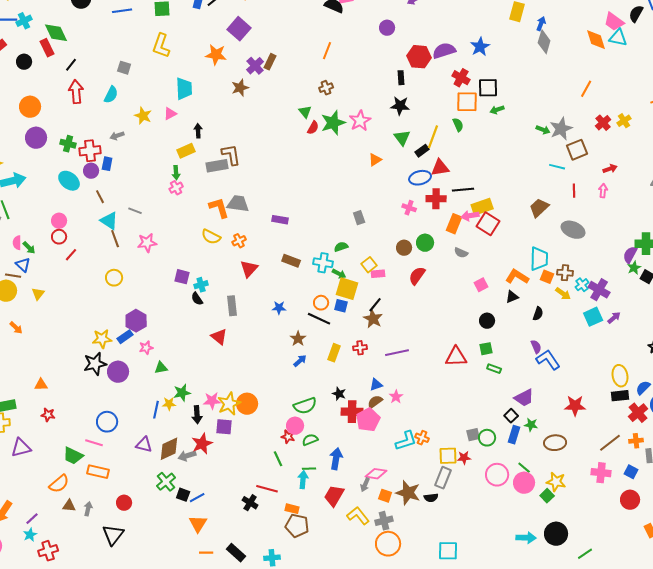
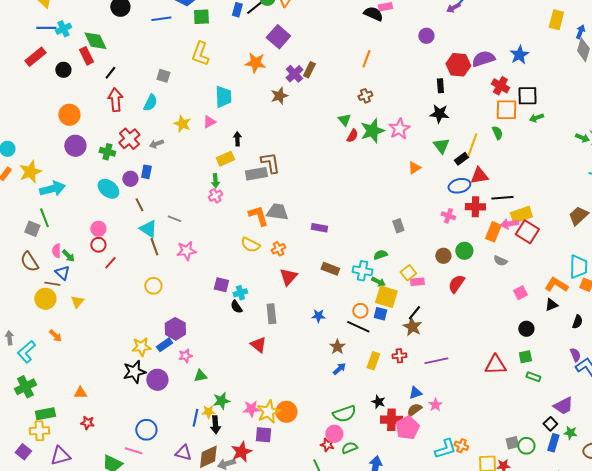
red cross: (90, 151) -> (129, 139), moved, turned -35
black arrow: (197, 415) -> (215, 425), moved

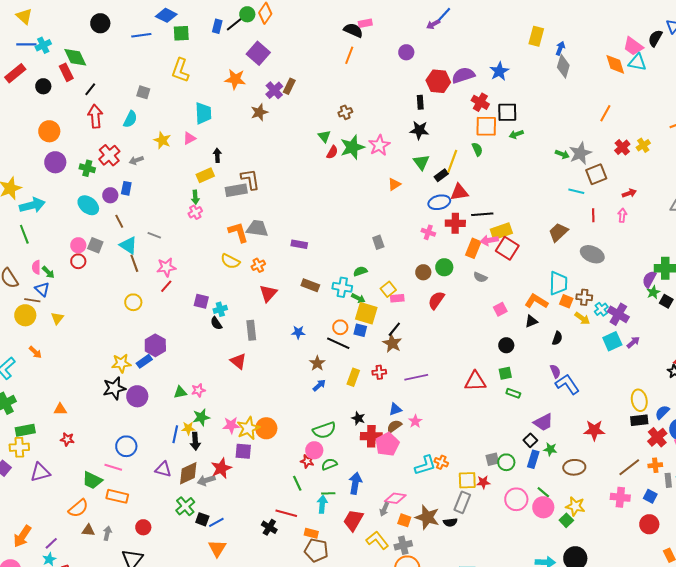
orange line: (366, 59) -> (349, 55), moved
gray square: (32, 229) -> (95, 245), moved
red line: (110, 263) -> (166, 286), moved
pink star: (185, 356) -> (198, 390), moved

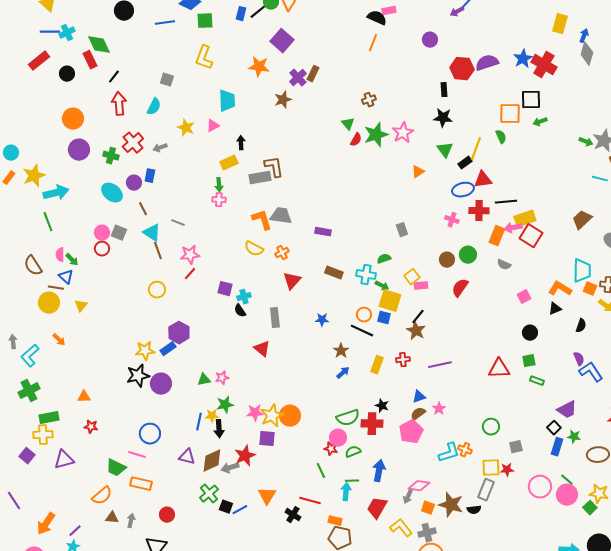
red cross: (480, 102) -> (544, 65), moved, size x1.4
pink cross: (195, 212) -> (219, 200), turned 32
red cross: (371, 436) -> (372, 424), moved
green circle: (506, 462) -> (491, 427), moved
orange triangle: (217, 548) -> (267, 496), moved

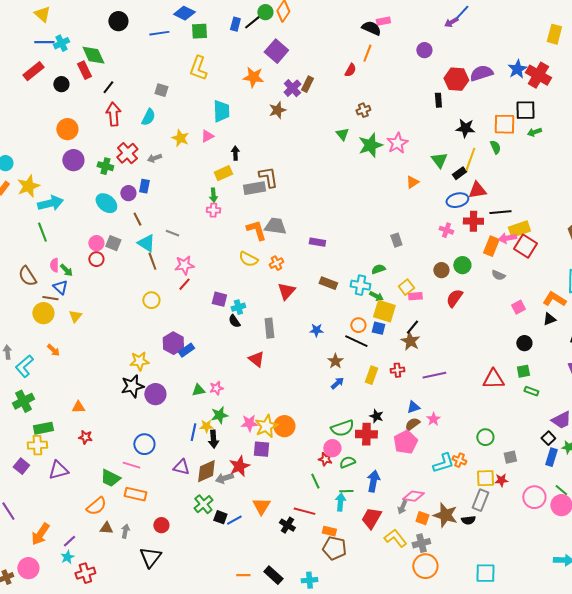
black star: (443, 118) -> (465, 128), moved
red semicircle: (356, 140) -> (350, 70), moved
blue rectangle: (168, 349) -> (186, 350), moved

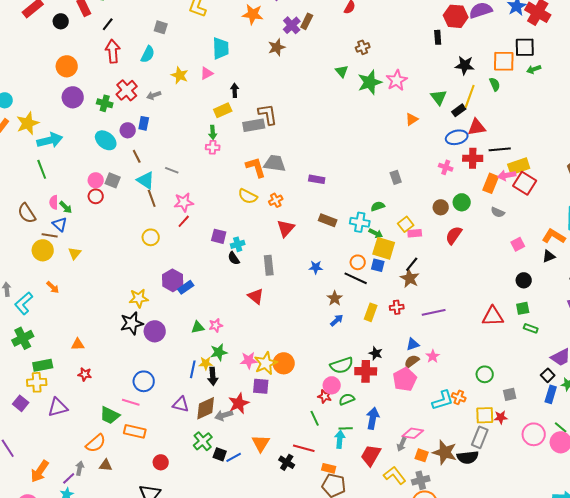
black semicircle: (468, 520) -> (468, 457), size x1.5
gray arrow: (125, 531) -> (80, 468), moved

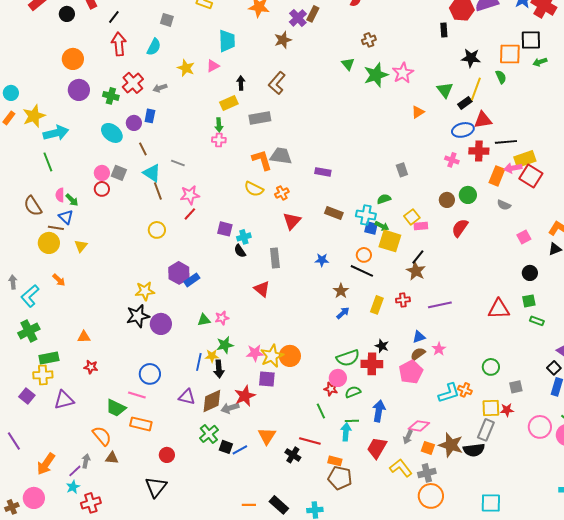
brown L-shape: (268, 114) -> (277, 83), moved, turned -130
blue square: (378, 265) -> (371, 228), moved
orange semicircle: (96, 443) -> (102, 436), turned -90

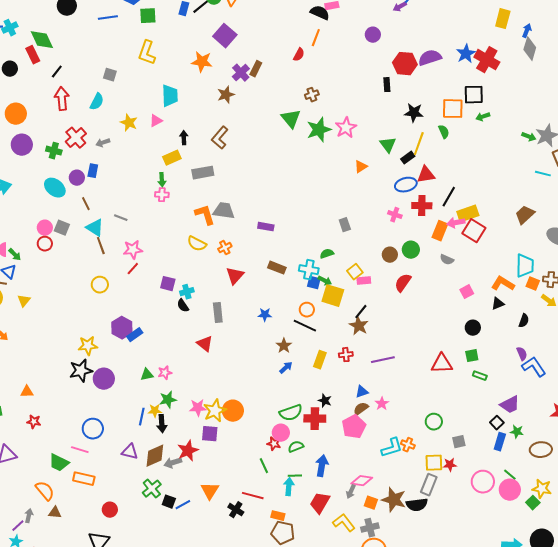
green triangle: (348, 64) -> (291, 119), size x1.5
black line: (506, 142) -> (449, 197), turned -55

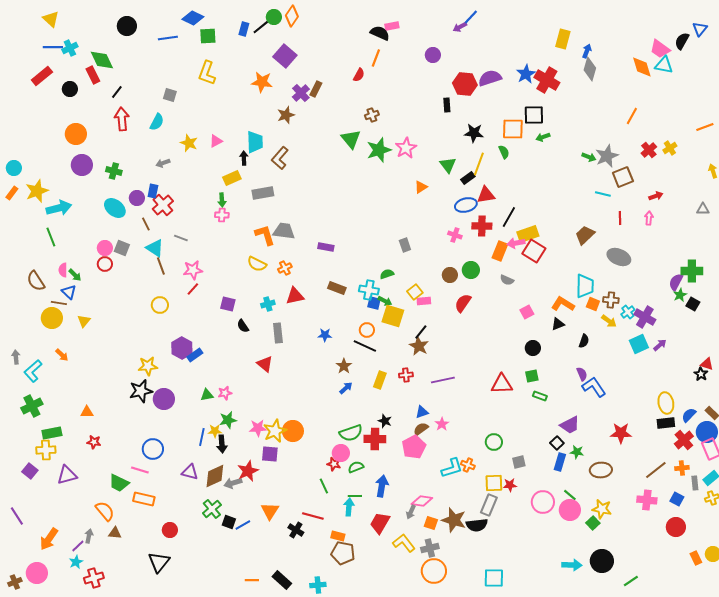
cyan trapezoid: (170, 96) -> (255, 142), moved
red cross: (76, 138) -> (163, 205), moved
red triangle: (235, 276) -> (295, 296), turned 36
cyan cross: (187, 292) -> (268, 304), moved

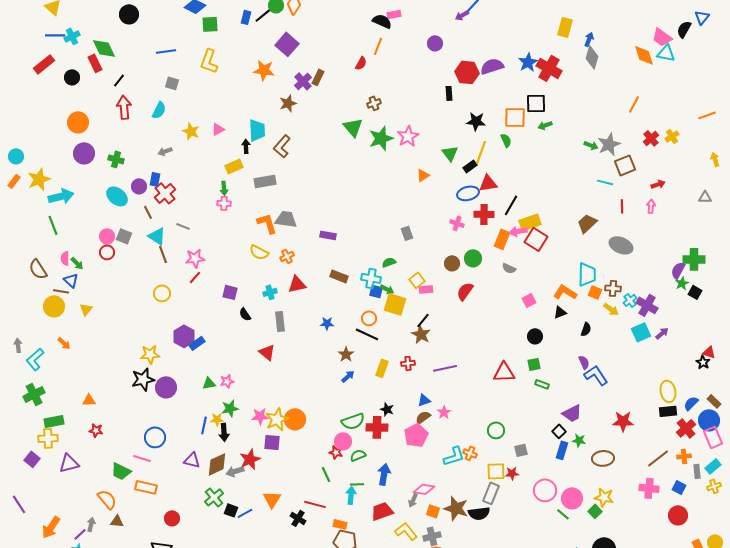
blue line: (168, 38) -> (166, 51), moved
green line: (570, 495) -> (563, 514), moved
red trapezoid: (380, 523) -> (382, 511), turned 40

